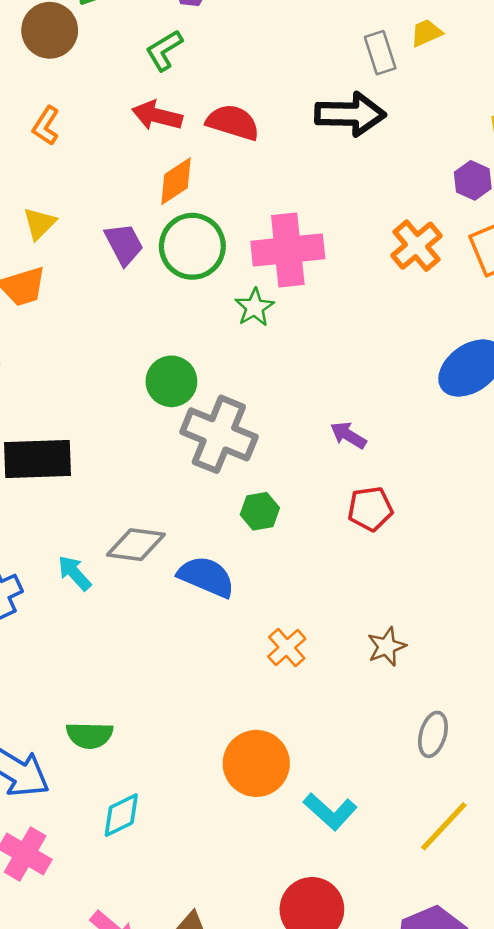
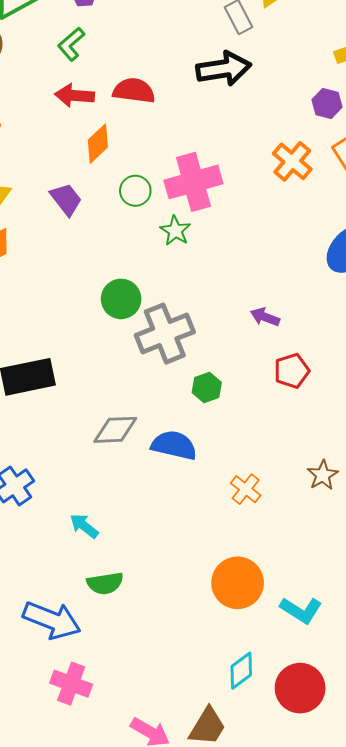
green circle: (192, 246) -> (135, 191), moved, size x0.6
gray cross: (219, 434) -> (165, 334), turned -34
cyan arrow: (75, 573) -> (84, 526), moved
cyan diamond: (121, 815) -> (241, 671), moved

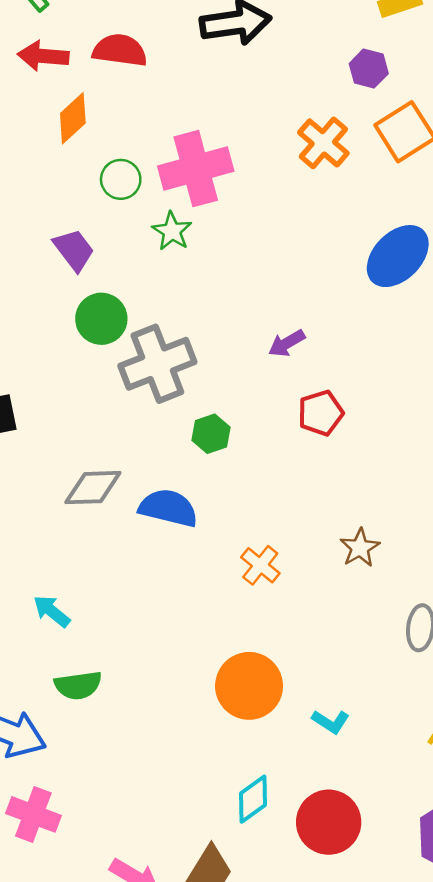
purple trapezoid: (66, 199) -> (74, 250), moved
purple arrow: (265, 317) -> (287, 343), turned -52
cyan L-shape: (301, 610) -> (331, 722), size x0.7

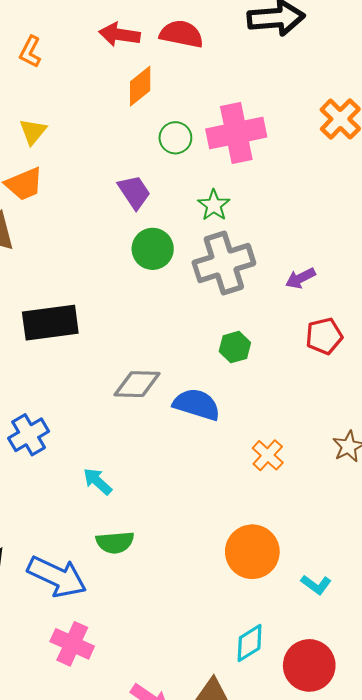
green star: (172, 231) -> (214, 205), moved
gray cross: (157, 364) -> (224, 263), moved

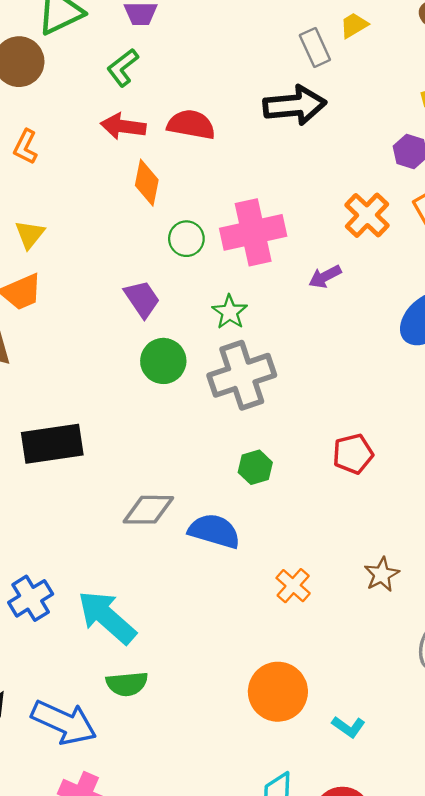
orange diamond: (140, 86) -> (147, 183), turned -39
purple arrow: (300, 278) -> (325, 277), moved
blue cross: (29, 435) -> (31, 598), moved
cyan arrow: (98, 481) -> (107, 617), size x1.8

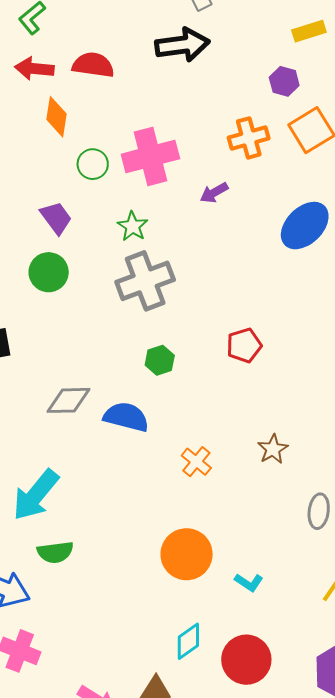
orange cross: (367, 215) -> (249, 138), turned 33
green circle: (163, 361) -> (49, 272), moved
cyan arrow: (107, 617) -> (36, 495), turned -90

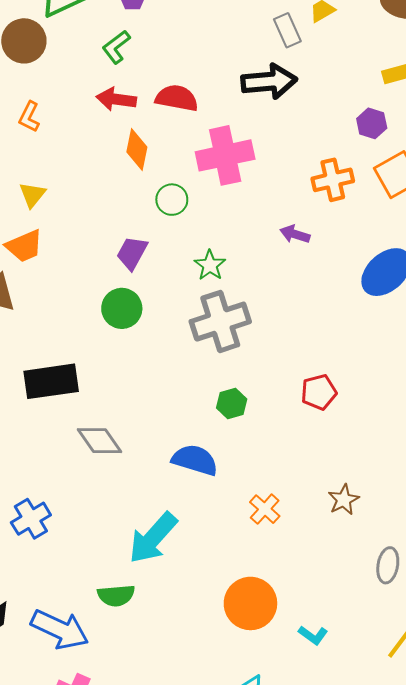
pink cross: (150, 156) -> (225, 155), moved
purple arrow: (214, 193) -> (295, 234), turned 44
purple trapezoid: (56, 218) -> (132, 253), turned -117
gray diamond: (68, 400) -> (99, 441), moved, turned 54
cyan arrow: (36, 495) -> (153, 538), moved

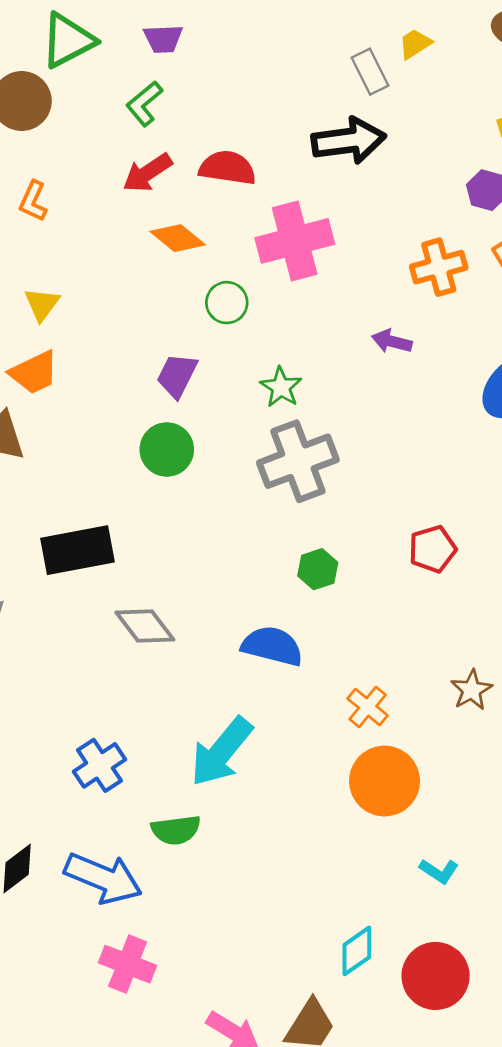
red arrow: (116, 99) -> (147, 173), turned -39
orange diamond: (137, 149) -> (178, 238), turned -60
blue cross: (31, 519) -> (100, 765), moved
orange circle: (250, 603) -> (385, 781), moved

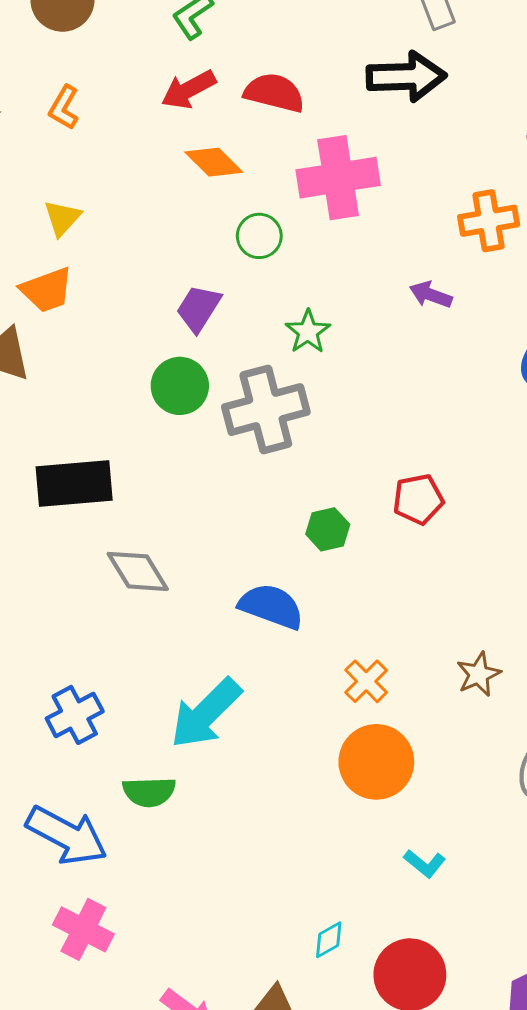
gray cross: (298, 461) -> (266, 410), moved
red pentagon: (432, 549) -> (418, 499), moved
cyan diamond: (357, 951) -> (329, 940), size x0.7

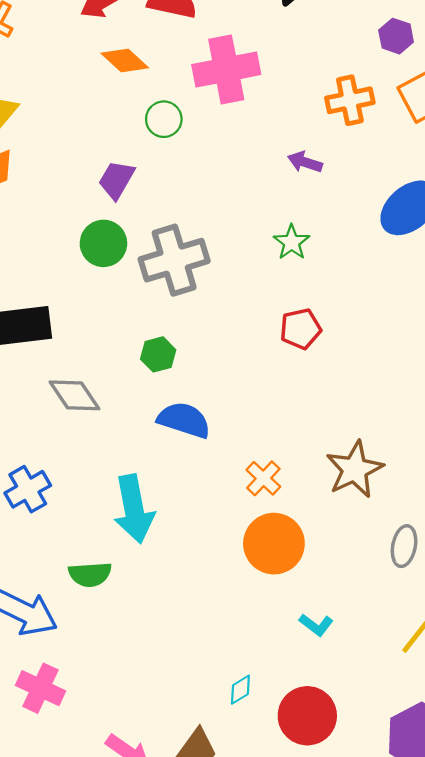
green star: (308, 332) -> (292, 242), moved
green hexagon: (328, 529) -> (158, 354), moved
brown star: (479, 674) -> (355, 469), size x1.6
cyan arrow: (206, 713) -> (134, 509), turned -54
blue cross: (75, 715) -> (28, 489), moved

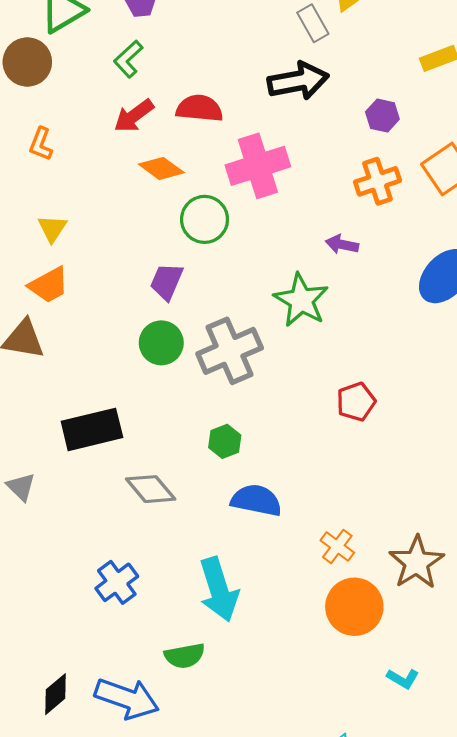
purple hexagon: (396, 36) -> (382, 116), moved
green circle: (164, 119) -> (205, 219), size x1.4
green star: (292, 242) -> (301, 300), moved, size x1.6
brown star: (355, 469) -> (417, 563), moved

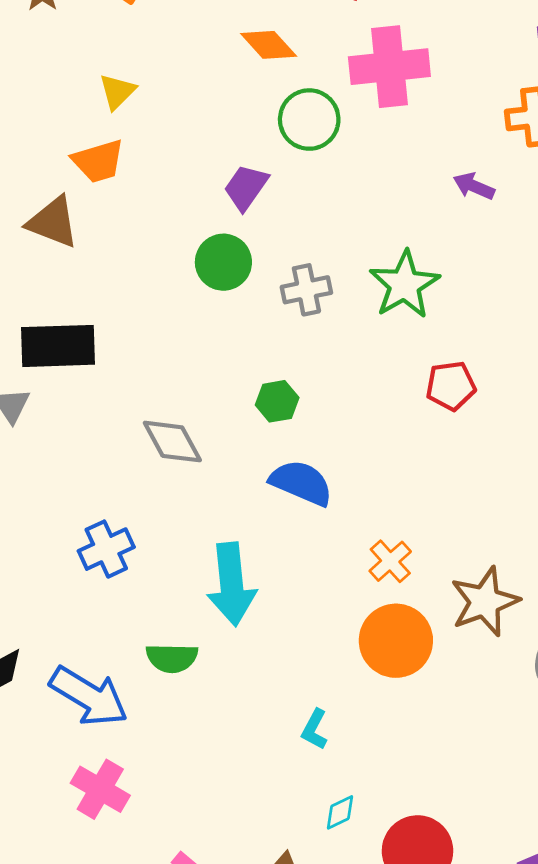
green star: (301, 300) -> (404, 285), moved
gray cross: (230, 351) -> (306, 290), size x0.6
black rectangle: (92, 429) -> (58, 346), moved
cyan L-shape: (403, 679) -> (315, 729), moved, turned 76

